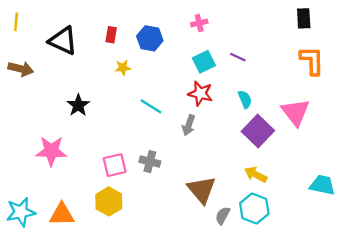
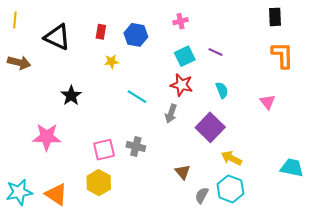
pink triangle: (295, 112) -> (268, 102), size x0.6
purple square: (258, 131) -> (210, 127), moved
brown triangle: (202, 190) -> (183, 172), size x0.6
orange triangle: (62, 214) -> (56, 194), turned 35

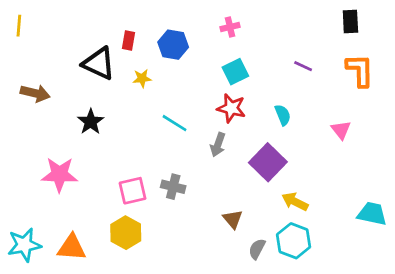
black triangle: (57, 37) -> (99, 64), moved
purple line: (216, 52) -> (303, 66), moved
brown arrow: (19, 63) -> (35, 93), moved
orange triangle: (56, 194) -> (72, 248), turned -30

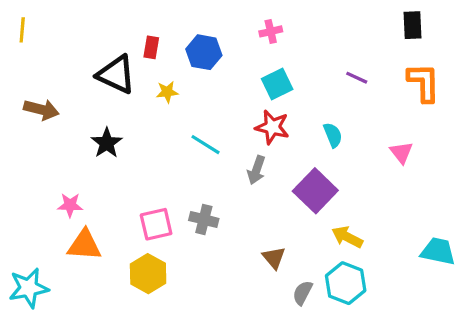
pink star: (59, 174) -> (70, 205), size x0.6
orange triangle: (72, 248) -> (84, 245), moved

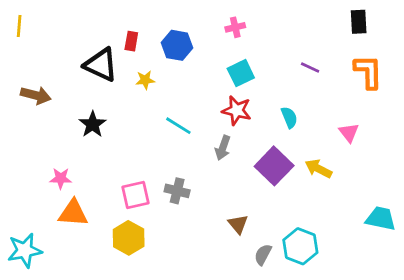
yellow arrow: (347, 237) -> (318, 169), moved

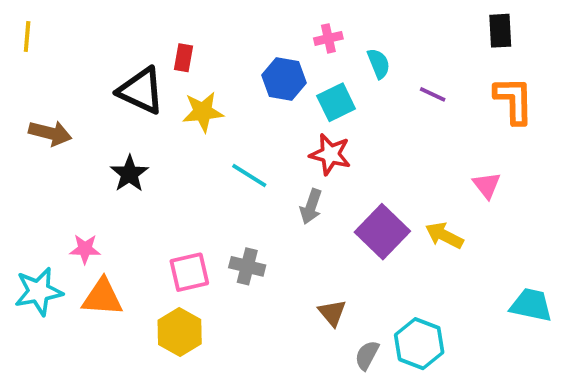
blue hexagon: (177, 45) -> (284, 79), moved
yellow star: (145, 80) -> (203, 112), size x1.5
cyan semicircle: (289, 117) -> (379, 64), moved
cyan star: (25, 250) -> (39, 291), moved

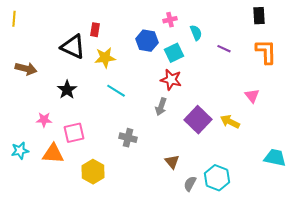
cyan line: (249, 176) -> (116, 91), moved
pink star: (85, 249) -> (44, 120), moved
pink square: (189, 272) -> (74, 133), moved
cyan star: (39, 291) -> (20, 151), size x0.7

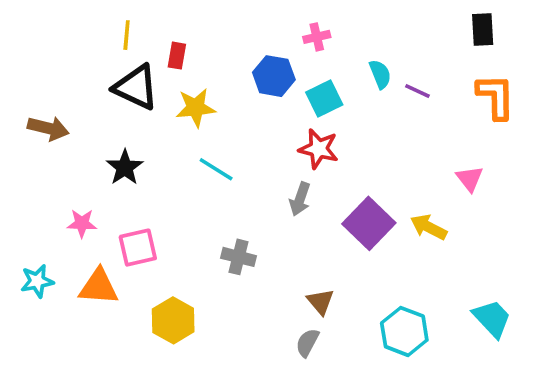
yellow line: (14, 19) -> (127, 35), moved
cyan semicircle: (196, 33) -> (380, 74), moved
cyan trapezoid: (275, 158) -> (492, 318), moved, turned 35
gray semicircle: (190, 184) -> (307, 343), moved

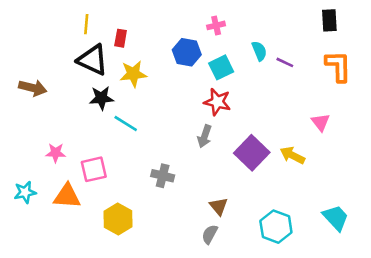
black star: (125, 167) -> (101, 98), moved, turned 30
cyan line: (216, 169) -> (126, 124), moved

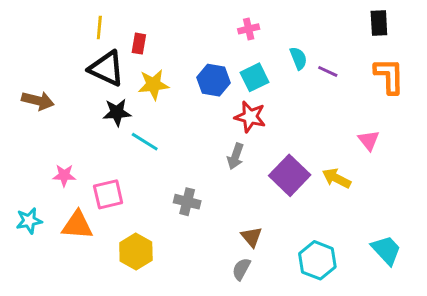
blue hexagon: (187, 52) -> (214, 80), moved

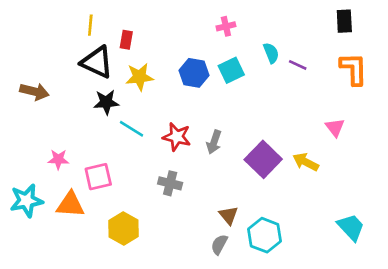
red star: (250, 117) -> (177, 137), moved
cyan star: (29, 221) -> (26, 201), size x1.4
cyan hexagon: (317, 260) -> (264, 235), moved

